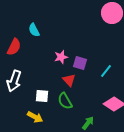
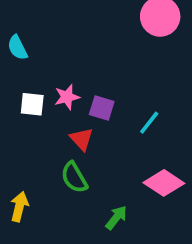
white square: (42, 96) -> (32, 104), moved
yellow arrow: (35, 117) -> (19, 207), turned -105

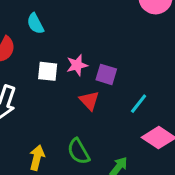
cyan line: (149, 123) -> (139, 104), moved
green semicircle: (74, 177) -> (78, 151), moved

